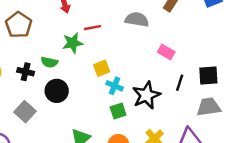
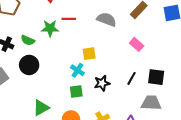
pink rectangle: (166, 52) -> (137, 44), moved
yellow square: (102, 68) -> (89, 54), moved
black star: (146, 95) -> (102, 83), size x0.7

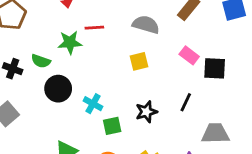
yellow square: (89, 54) -> (139, 61), moved
black circle: (29, 65) -> (58, 89), moved
cyan cross: (77, 70) -> (93, 104), moved
black square: (156, 77) -> (215, 68), moved

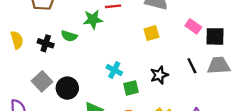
black circle: (58, 89) -> (67, 88), moved
black line: (186, 102) -> (192, 66), turned -49
gray trapezoid: (215, 133) -> (219, 66), moved

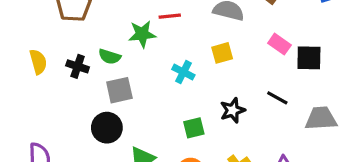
black line: (192, 66) -> (277, 98), turned -35
gray trapezoid: (219, 66) -> (321, 118), moved
cyan cross: (114, 70) -> (183, 72), moved
gray square: (42, 81) -> (119, 90), moved, turned 30

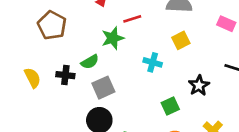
green semicircle: (110, 57) -> (90, 62), turned -36

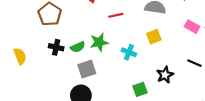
green star: (113, 38) -> (99, 42), moved
black cross: (65, 75) -> (56, 47), moved
yellow semicircle: (33, 78) -> (20, 56), moved

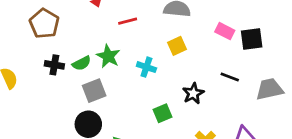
green star: (99, 42) -> (108, 56), turned -30

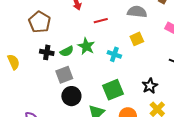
gray square: (94, 91) -> (64, 75), moved
black star: (193, 93) -> (150, 86), moved
green square: (162, 113) -> (113, 90), moved, size x1.5

